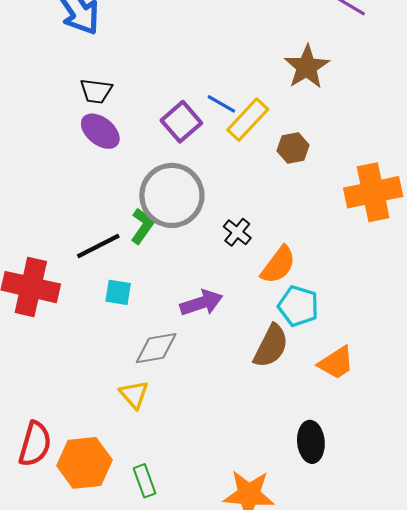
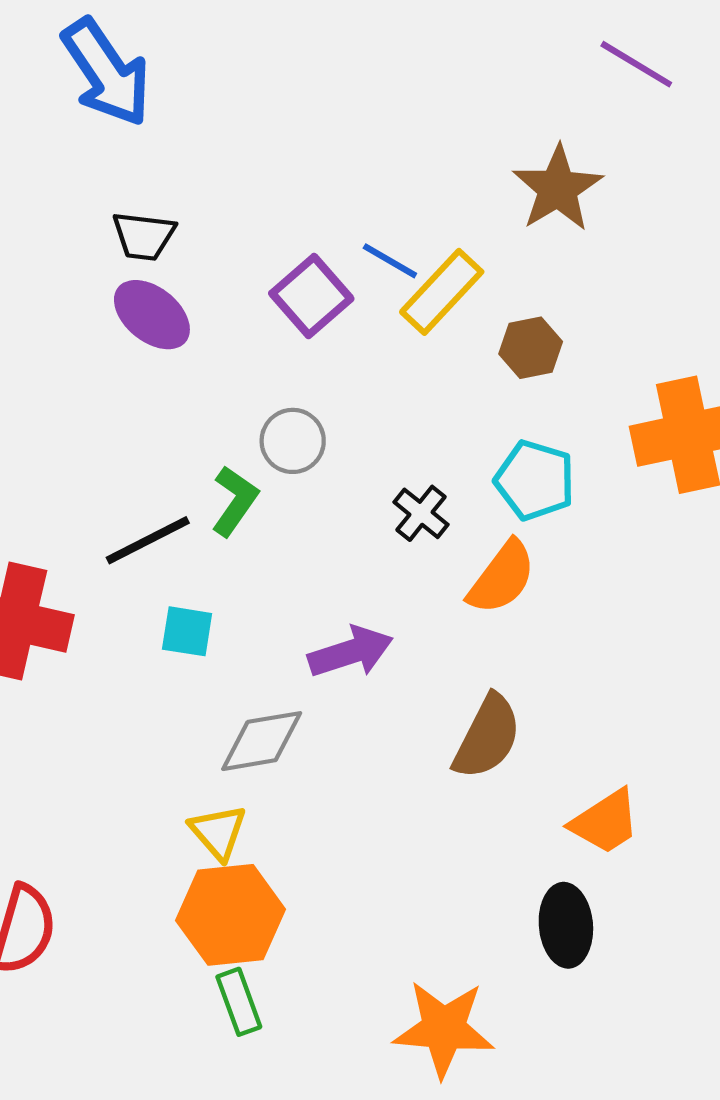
gray circle: (172, 195) -> (293, 441), size x0.5
cyan pentagon: (298, 306) -> (535, 480), moved
orange trapezoid: (336, 363) -> (605, 822), moved
orange hexagon: (84, 463) -> (231, 915), moved

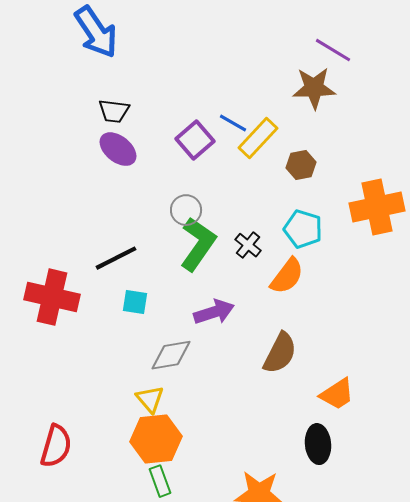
purple line: (636, 64) -> (333, 50), moved
brown star: (558, 188) -> (314, 88), turned 30
green L-shape: (235, 501) -> (198, 244), moved, size x1.6

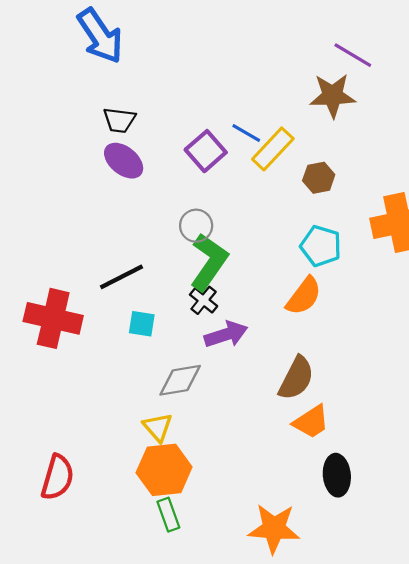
black cross: (248, 245) -> (204, 300), moved
orange trapezoid: (337, 394) -> (311, 422), moved

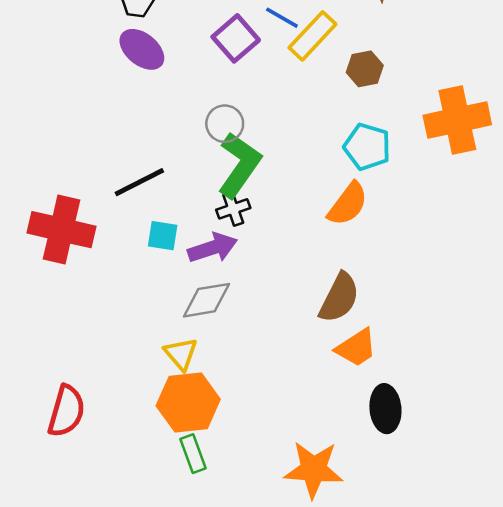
black cross: (204, 300) -> (233, 209), turned 32
purple arrow: (226, 334) -> (213, 248), moved

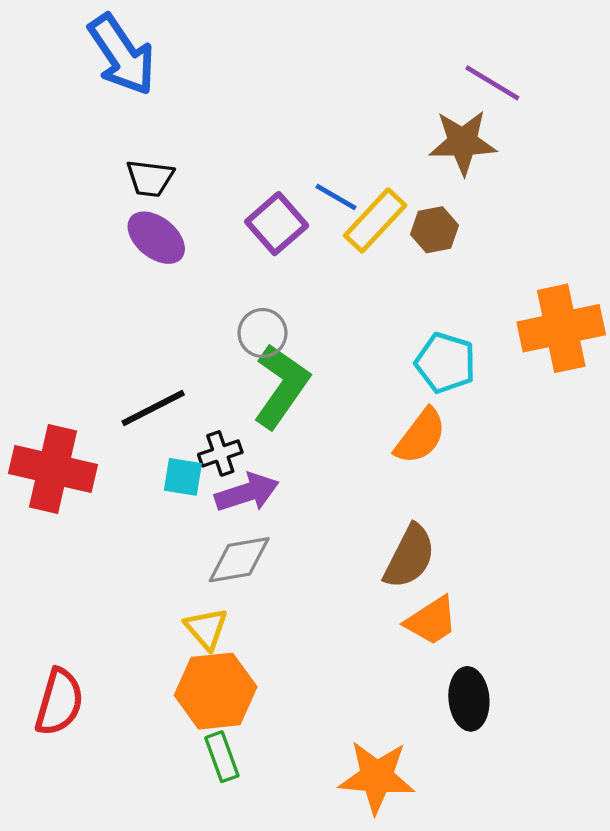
brown hexagon: (365, 69) -> (435, 230), moved
black cross: (233, 209) -> (220, 453), moved

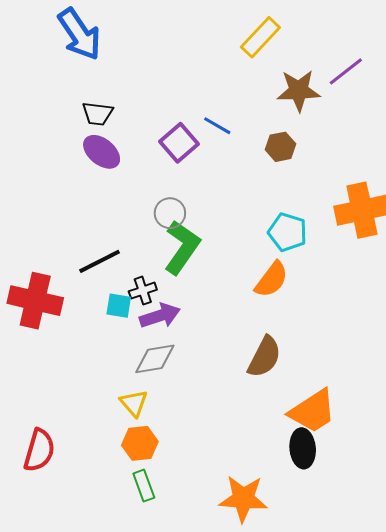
purple line: (492, 83) -> (346, 71), moved, turned -69
yellow rectangle: (375, 220) -> (260, 37), moved
orange trapezoid: (431, 621) -> (313, 411), moved, size x1.4
orange hexagon: (216, 691) -> (140, 443), size x0.7

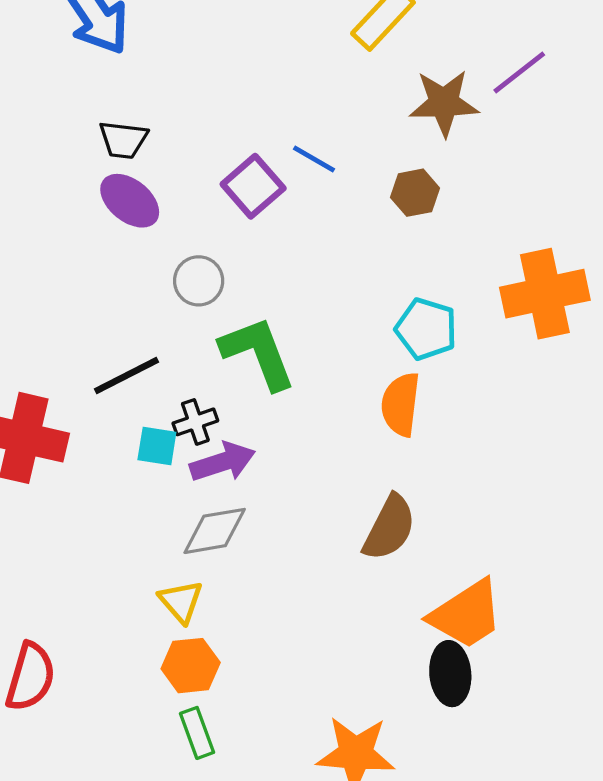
gray circle: (170, 213) -> (199, 281), moved
green L-shape: (182, 247) -> (258, 353), turned -56
orange semicircle: (271, 279) -> (401, 404), turned 150

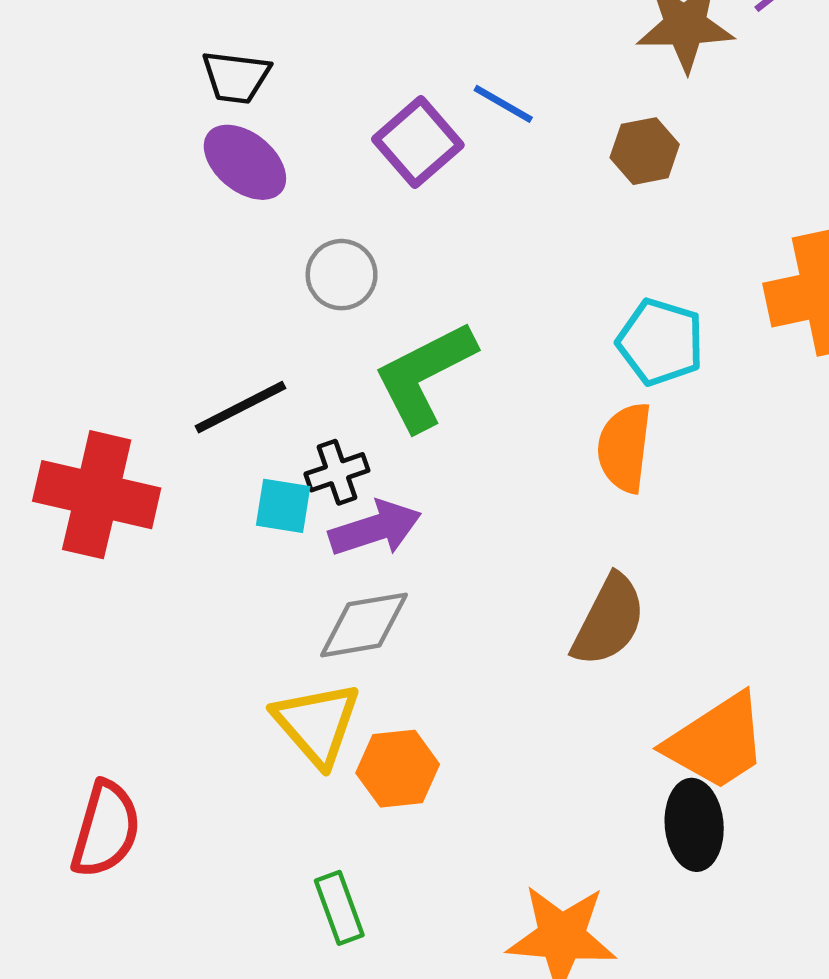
green L-shape: (258, 353) -> (425, 376), turned -96
yellow triangle: (181, 601) -> (317, 724), size x1.4
orange hexagon: (191, 666) -> (398, 769), moved

